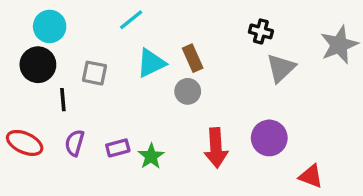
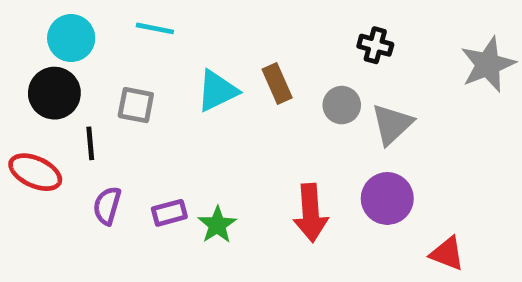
cyan line: (131, 20) -> (155, 28), moved, turned 50
gray triangle: (281, 68) -> (392, 124), moved
gray circle: (188, 91) -> (342, 105), moved
red ellipse: (25, 143) -> (35, 172), moved

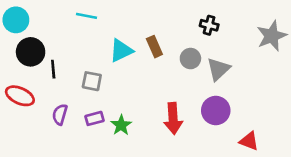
cyan circle: (71, 38) -> (16, 20), moved
gray square: (136, 105) -> (92, 81), moved
black line: (90, 143) -> (53, 69), moved

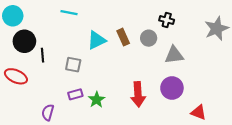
gray circle: (190, 59) -> (149, 38), moved
gray triangle: (218, 69) -> (174, 55), turned 36
purple semicircle: (60, 114) -> (48, 112), moved

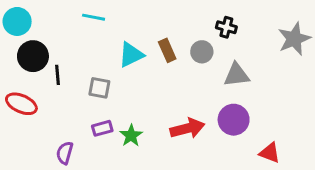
red arrow: (138, 94) -> (187, 128), turned -100

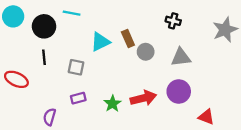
gray circle: (202, 52) -> (146, 52), moved
black circle: (33, 56) -> (44, 26), moved
green star: (131, 136) -> (112, 104), moved

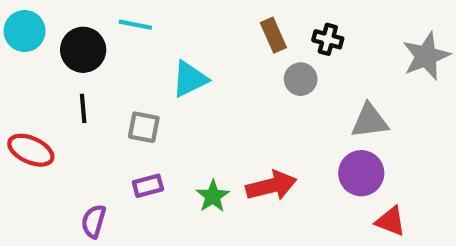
brown rectangle: (128, 39) -> (273, 35), moved
gray circle: (146, 52) -> (301, 79), moved
gray triangle: (181, 57) -> (370, 121), moved
purple circle: (179, 91) -> (361, 173), moved

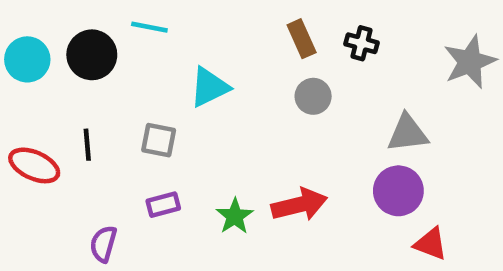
cyan circle: (25, 31) -> (27, 59), moved
gray circle: (301, 79) -> (313, 96), moved
black line: (83, 108) -> (87, 145), moved

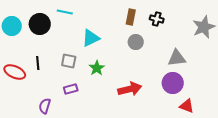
brown rectangle: (302, 39) -> (131, 17), turned 35
green star: (235, 216) -> (97, 68), moved

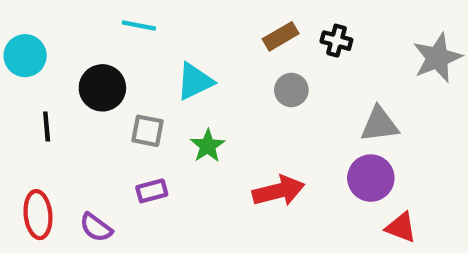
brown rectangle: (131, 17) -> (281, 36), turned 49
black circle: (40, 24) -> (102, 88), moved
black line: (38, 63) -> (47, 126), moved
red ellipse: (15, 72) -> (38, 215), moved, turned 60
purple semicircle: (45, 106) -> (96, 227), turned -70

